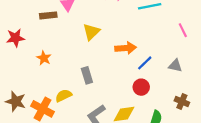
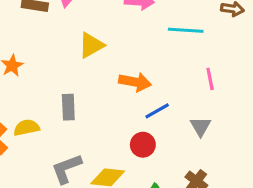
pink line: (183, 30) -> (210, 79), moved
gray triangle: (175, 66) -> (201, 126), turned 32

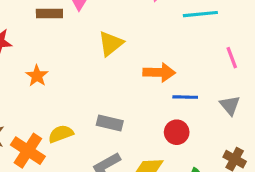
gray rectangle: (68, 107) -> (110, 123), moved, turned -65
blue line: (157, 111) -> (185, 97), turned 40

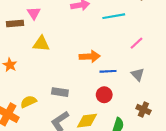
yellow triangle: (111, 44) -> (41, 44), moved, turned 48
pink line: (232, 58) -> (136, 43), turned 72

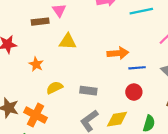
yellow semicircle: (28, 102) -> (54, 88), moved

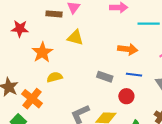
orange arrow: (118, 53) -> (128, 49), moved
orange star: (36, 64) -> (42, 52), size x1.5
gray rectangle: (88, 91) -> (105, 77), moved

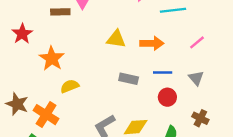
red star: (20, 29) -> (22, 34), turned -30
yellow triangle: (75, 38) -> (116, 39), moved
red circle: (126, 96) -> (167, 97), moved

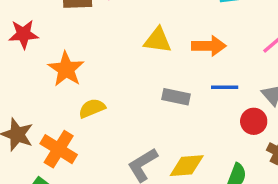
red star: (22, 34) -> (23, 34), turned 30
red circle: (167, 97) -> (254, 121), moved

